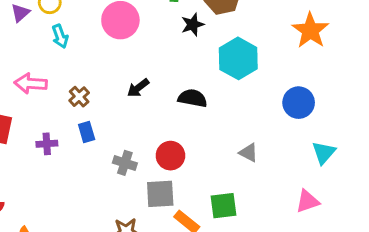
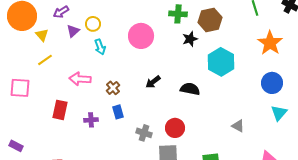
blue circle: (299, 103) -> (272, 83), moved
gray triangle: (249, 153) -> (238, 126), moved
cyan triangle: (324, 153) -> (279, 113), moved

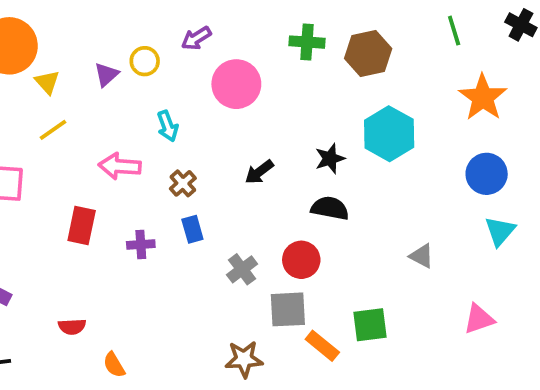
purple arrow: (61, 12) -> (196, 38), moved
black star: (190, 39) -> (330, 159), moved
cyan arrow: (100, 47) -> (168, 126), moved
black semicircle: (190, 89) -> (330, 208), moved
gray cross: (144, 133) -> (242, 269), turned 35

